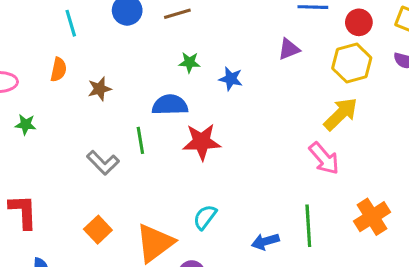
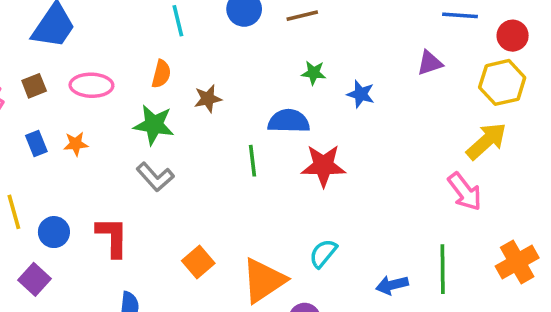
green star: (26, 124) -> (154, 125), moved, size x1.6
gray L-shape: (103, 163) -> (155, 177), moved

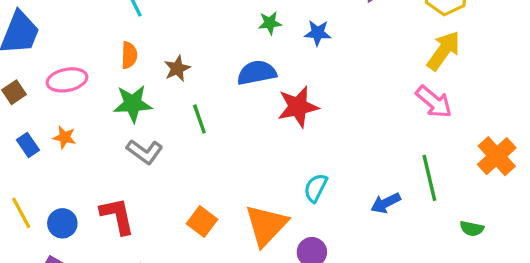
orange star: (76, 144) -> (64, 137), turned 30
green line: (252, 161) -> (199, 119), moved

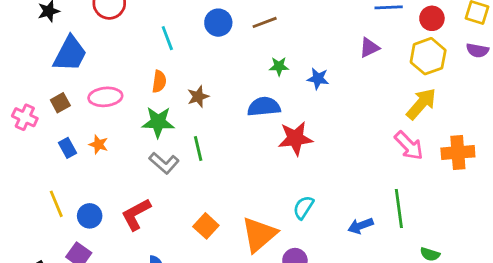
green line: (199, 119) -> (198, 148), moved
orange cross: (497, 156) -> (458, 152), moved, turned 32
red L-shape: (117, 216) -> (136, 214), turned -112

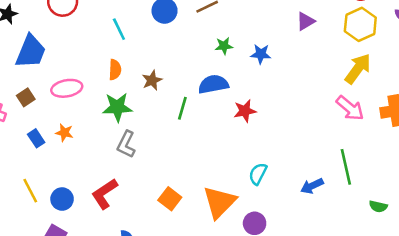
red star: (295, 138) -> (245, 111), size x0.7
green line: (198, 148) -> (182, 108), moved, turned 35
gray L-shape: (164, 163) -> (126, 144), turned 80

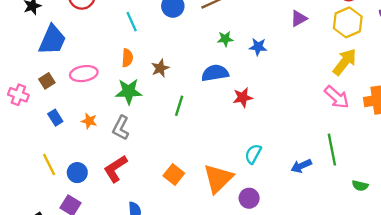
green line: (182, 108) -> (179, 106), moved
orange star: (64, 133) -> (89, 121), moved
gray L-shape: (126, 144) -> (121, 128), moved

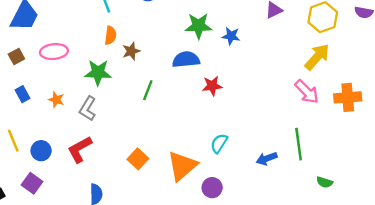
green star: (225, 39) -> (198, 26), size x1.6
orange semicircle: (127, 58) -> (111, 35), moved

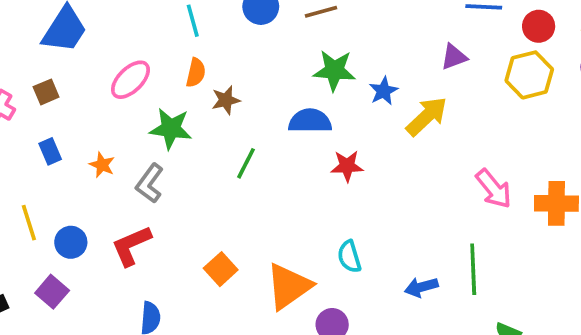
blue star: (231, 36) -> (384, 91), turned 30
pink ellipse: (54, 52) -> (130, 80), moved, turned -44
yellow arrow: (317, 57) -> (427, 116), moved
cyan semicircle: (219, 143) -> (349, 257), turned -54

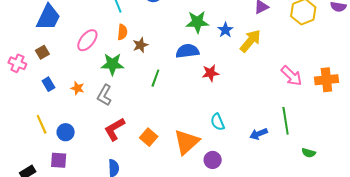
red L-shape: (131, 246) -> (115, 129), moved
purple square: (52, 292) -> (59, 160), turned -30

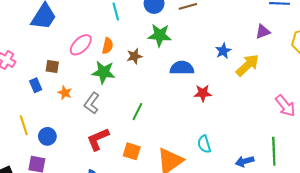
green star: (197, 22) -> (160, 35), moved
orange semicircle: (122, 32) -> (108, 46), moved
brown square: (42, 52) -> (52, 66), moved, turned 32
green line: (155, 78) -> (137, 112), moved
orange square: (149, 137) -> (132, 151), turned -30

